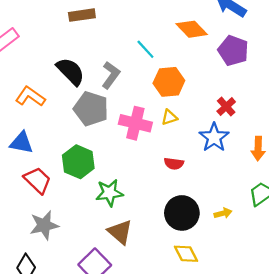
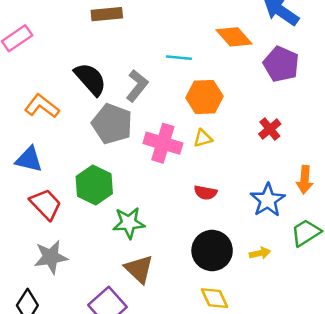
cyan line: (145, 49) -> (179, 58), turned -45
blue star: (214, 137) -> (268, 200), moved

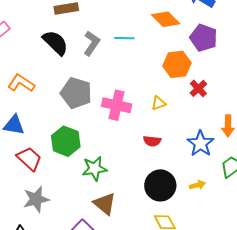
black semicircle: (90, 79) -> (55, 43), moved
gray L-shape: (137, 86) -> (92, 43), moved
orange hexagon: (204, 97) -> (177, 64), moved
yellow triangle: (203, 138) -> (159, 103), moved

